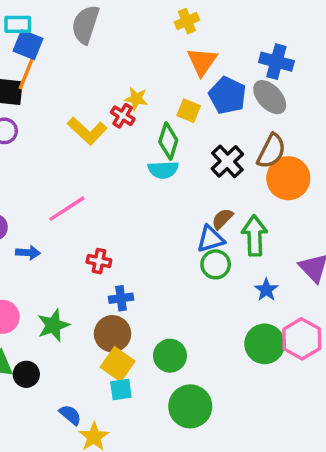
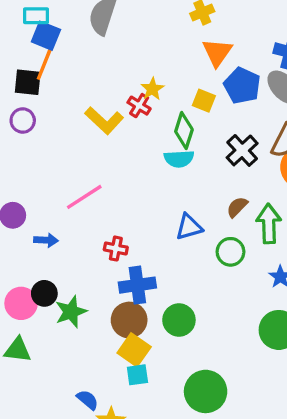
yellow star: (136, 99) -> (152, 89), turned 30
blue triangle: (211, 239) -> (189, 227), moved
blue cross: (121, 298) -> (137, 285), size x1.5
green circle: (170, 356) -> (179, 320), moved
black circle: (26, 374) -> (44, 293), moved

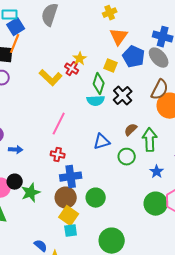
blue square: (46, 36) -> (16, 27), turned 36
black cross: (242, 150) -> (123, 96), moved
pink line: (84, 197) -> (59, 124), moved, turned -30

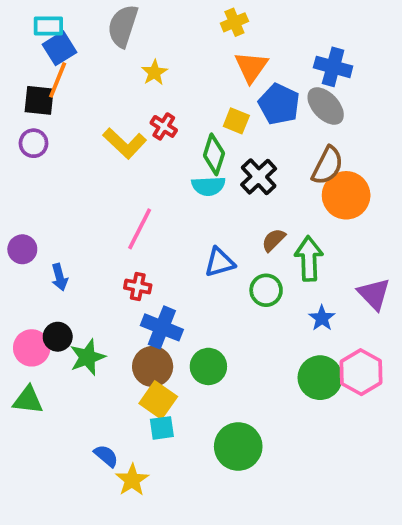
yellow star: (80, 59) -> (154, 73), moved
blue arrow: (16, 150) -> (60, 277), turned 72
blue cross: (71, 177) -> (162, 327), turned 30

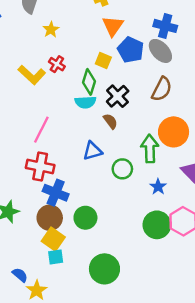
orange circle: (346, 195) -> (174, 132), moved
brown semicircle: (274, 240) -> (110, 121), moved, turned 98
red cross: (138, 286) -> (40, 166), size x1.6

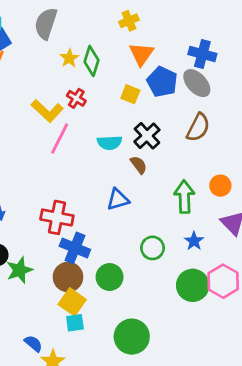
green diamond: (89, 82) -> (92, 61), moved
pink line: (41, 130) -> (60, 139), moved
orange circle: (174, 132) -> (220, 186), moved, size x0.6
green circle: (122, 169) -> (152, 248), moved

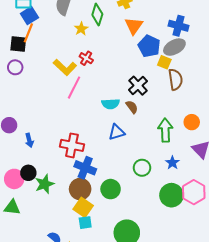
green diamond: (92, 61) -> (97, 15), moved
gray ellipse: (197, 83) -> (174, 47), turned -75
yellow square: (130, 94) -> (164, 62), moved
brown semicircle: (198, 127) -> (175, 79), turned -35
cyan semicircle: (110, 143) -> (111, 104), moved

